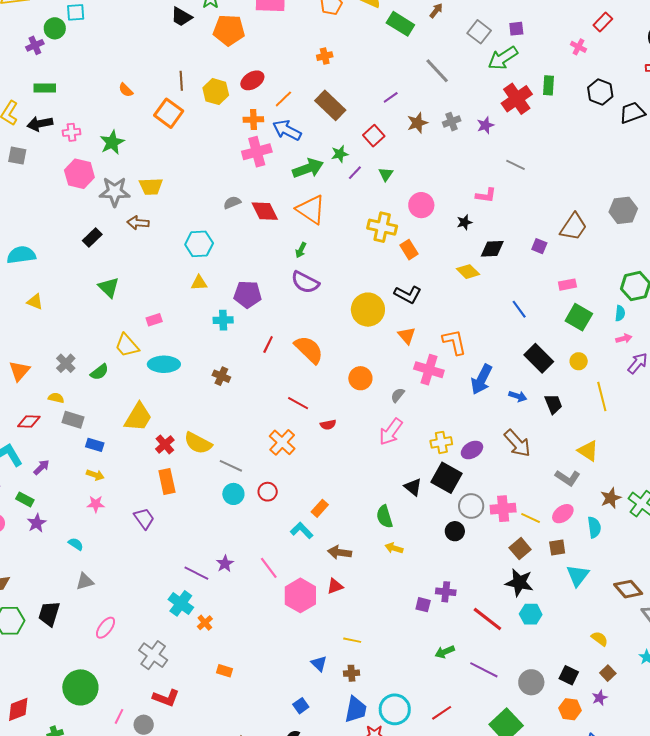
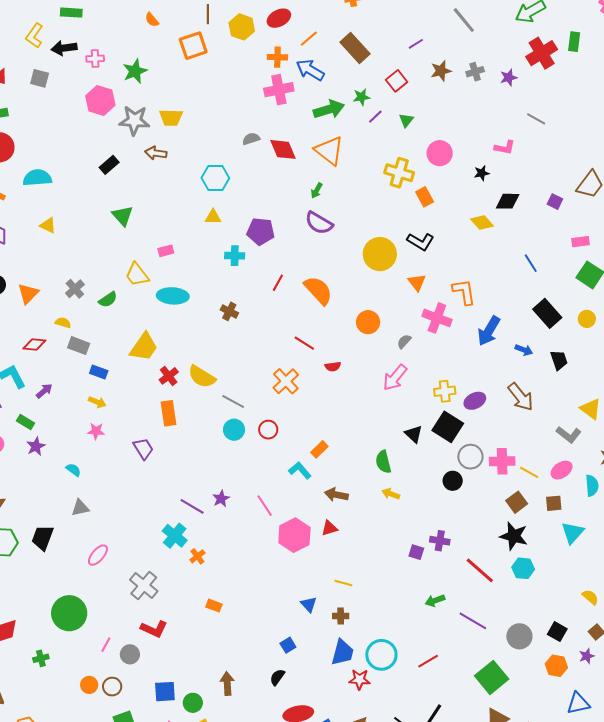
orange square: (169, 113) -> (193, 46), turned 32

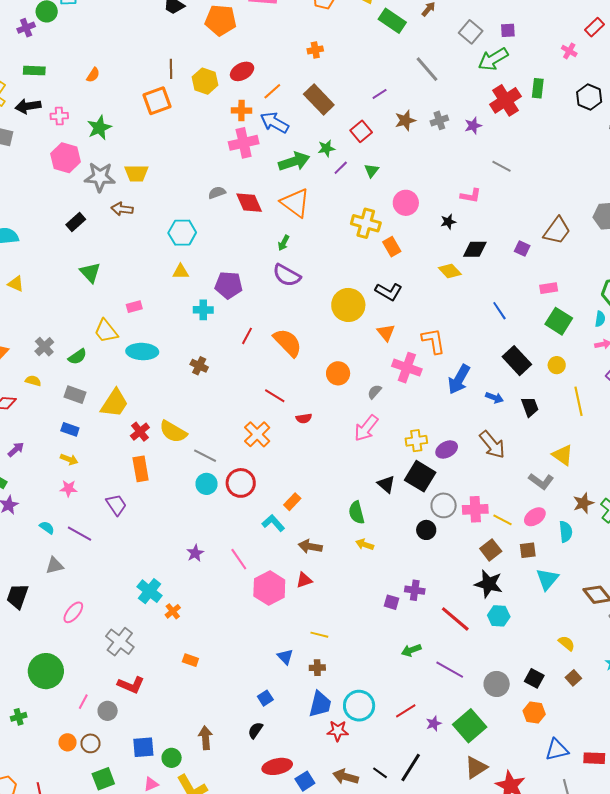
orange semicircle: (152, 20) -> (93, 75), moved, turned -105
gray rectangle: (79, 346) -> (75, 395), moved
red circle: (268, 430) -> (241, 483), size x1.5
purple line: (192, 506) -> (79, 534), moved
purple star: (587, 656) -> (434, 723), moved

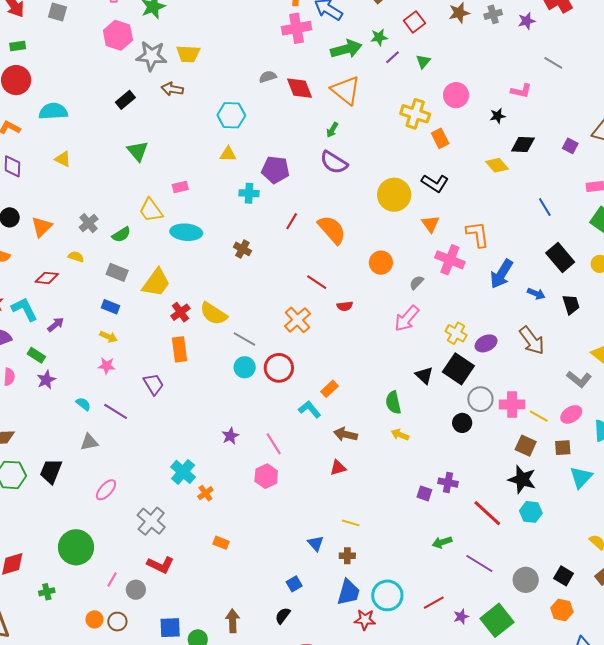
yellow cross: (416, 441) -> (456, 333), turned 35
brown square: (491, 550) -> (526, 446), turned -30
pink hexagon: (269, 588) -> (266, 476), moved, size x0.7

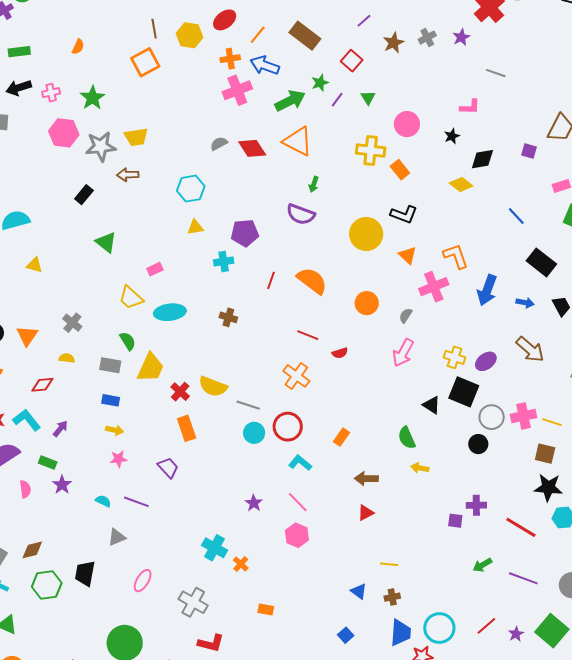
green arrow: (332, 130) -> (314, 184), moved
green semicircle: (121, 235) -> (128, 341), moved, turned -78
pink cross: (450, 260) -> (434, 287), turned -32
cyan L-shape: (310, 409) -> (300, 463), moved

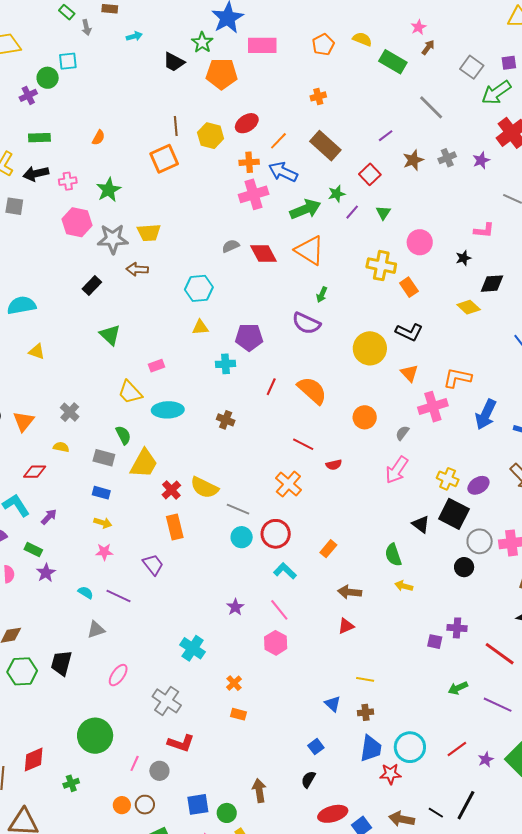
orange L-shape: (456, 256) -> (457, 378), turned -64
orange cross: (241, 564) -> (234, 683), moved

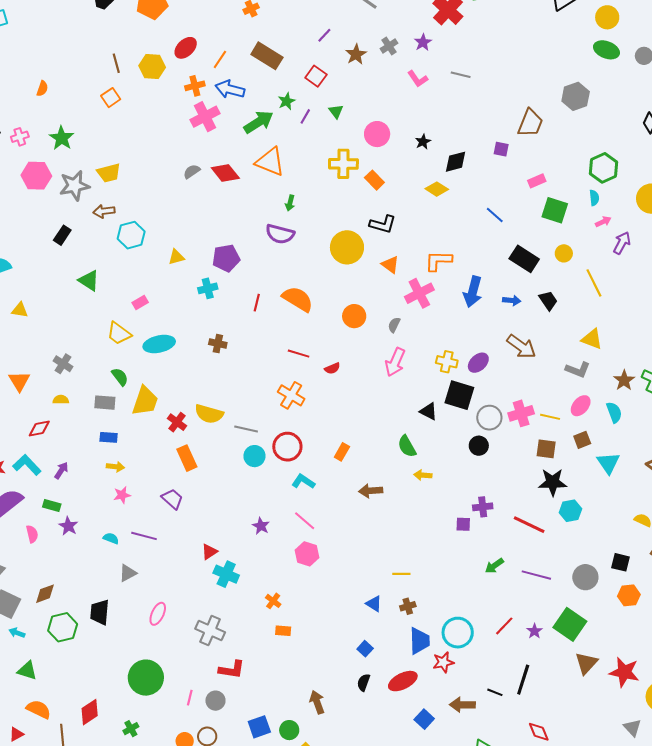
orange square: (164, 159) -> (111, 98), size x0.7
pink L-shape: (484, 230) -> (418, 79), moved, turned 60
cyan hexagon: (199, 288) -> (131, 235), moved
red triangle: (346, 626) -> (209, 552), moved
red ellipse: (333, 814) -> (403, 681), moved

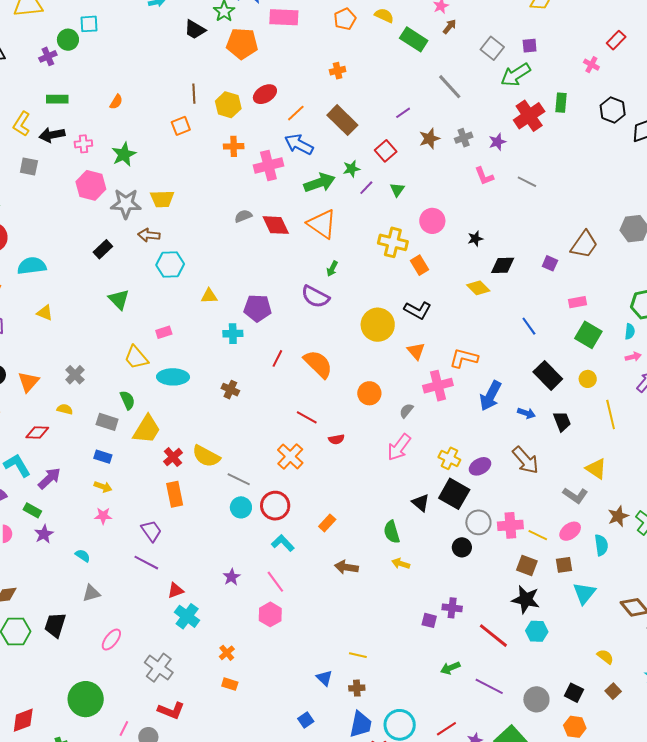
orange cross: (195, 86) -> (234, 146), moved
purple arrow: (61, 470) -> (49, 478), size x1.4
purple line: (144, 536) -> (146, 563), moved

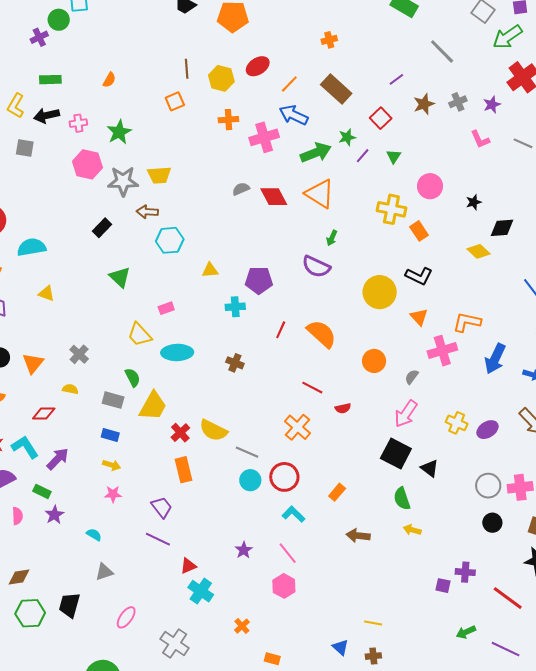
black square: (454, 494) -> (396, 453), moved
black circle: (462, 547) -> (492, 523), moved
orange rectangle: (230, 684) -> (272, 659), moved

